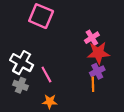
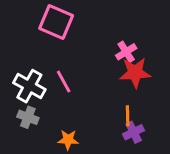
purple cross: (97, 71) -> (134, 132), moved
pink line: (46, 74) -> (64, 82), moved

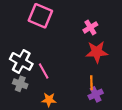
pink cross: (126, 52) -> (90, 27), moved
pink line: (64, 82) -> (44, 71), moved

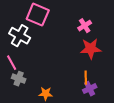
white cross: (21, 61) -> (20, 36), moved
pink line: (44, 71) -> (12, 63), moved

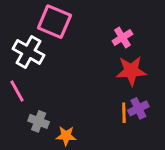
gray cross: (19, 79) -> (39, 121), moved
purple cross: (90, 89) -> (138, 108), moved

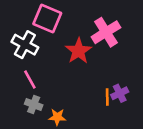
pink cross: (122, 38) -> (106, 32), size x1.6
red star: (131, 71) -> (79, 51), moved, turned -30
pink line: (17, 91) -> (30, 80), moved

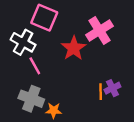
pink line: (30, 80) -> (35, 66), moved
gray cross: (34, 105) -> (31, 99), size x1.5

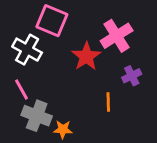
pink line: (35, 66) -> (22, 90), moved
purple cross: (112, 88) -> (132, 76), moved
orange line: (101, 92) -> (108, 102), moved

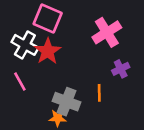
red star: (86, 56) -> (48, 51), moved
gray cross: (37, 116) -> (66, 102), moved

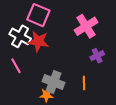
red star: (48, 51) -> (38, 41), turned -30
orange line: (99, 93) -> (84, 83), moved

